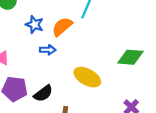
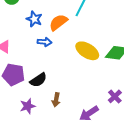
yellow ellipse: (87, 77) -> (87, 51), moved

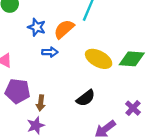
black semicircle: (38, 80) -> (86, 98), moved
brown arrow: (56, 100) -> (41, 103), moved

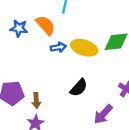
orange semicircle: (64, 29) -> (46, 25), turned 100
blue arrow: (50, 52) -> (58, 47), moved

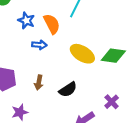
blue arrow: (58, 47) -> (39, 45), moved
brown arrow: (36, 101) -> (39, 82), moved

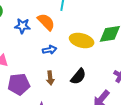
blue arrow: (39, 45) -> (50, 50), moved

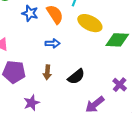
yellow ellipse: (82, 40) -> (90, 23), moved

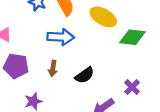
blue arrow: (53, 43) -> (61, 37), size x1.6

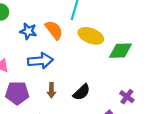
blue arrow: (61, 37) -> (40, 61), moved

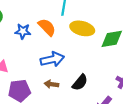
blue arrow: (40, 61) -> (52, 59), moved
brown arrow: (51, 90) -> (51, 84), turned 104

